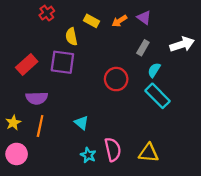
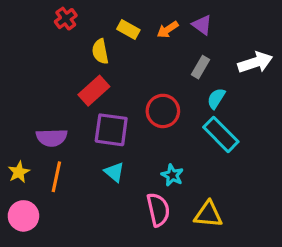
purple square: (62, 62) -> (111, 130), moved
red rectangle: (27, 65) -> (94, 91), moved
cyan star: (88, 155) -> (172, 175), moved

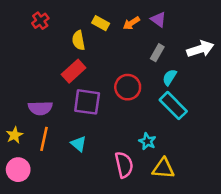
red cross: (66, 19) -> (40, 21), moved
cyan triangle: (114, 172) -> (78, 144), moved
cyan star: (172, 175) -> (147, 141), moved

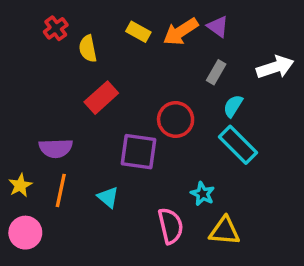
orange arrow: (131, 23) -> (181, 32), size x1.5
yellow semicircle: (78, 40) -> (88, 49), moved
purple square: (87, 102) -> (138, 152), moved

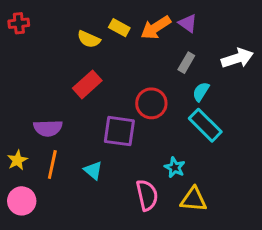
red cross: (56, 28) -> (19, 23), moved, turned 30
yellow semicircle: (88, 49) -> (89, 39), moved, turned -55

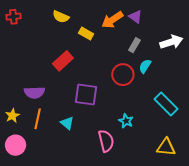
yellow rectangle: (119, 28) -> (86, 34), moved
yellow semicircle: (89, 39) -> (61, 17), moved
red circle: (151, 103) -> (123, 75), moved
cyan rectangle: (205, 125) -> (166, 104), moved
yellow triangle: (194, 199) -> (166, 147), moved

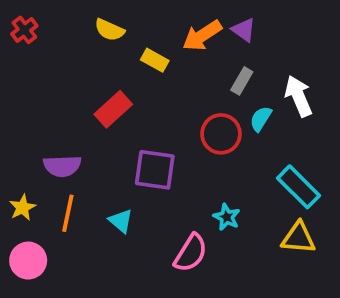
red cross: (13, 17) -> (24, 30), turned -32
white arrow: (171, 42) -> (298, 96), moved, turned -95
pink semicircle: (106, 141) -> (191, 253), turned 45
yellow triangle: (166, 147) -> (298, 238), moved

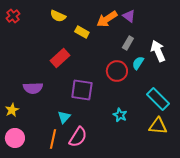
orange line: (68, 213) -> (53, 139), moved
cyan triangle: (121, 221) -> (64, 117), turned 32
pink semicircle: (191, 253) -> (78, 137), moved

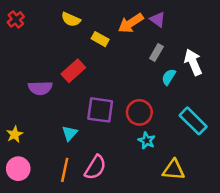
red circle: (117, 71) -> (139, 112), moved
purple semicircle: (33, 88) -> (40, 88), moved
cyan triangle: (64, 117) -> (70, 133), moved
yellow triangle: (158, 126) -> (174, 170), moved

